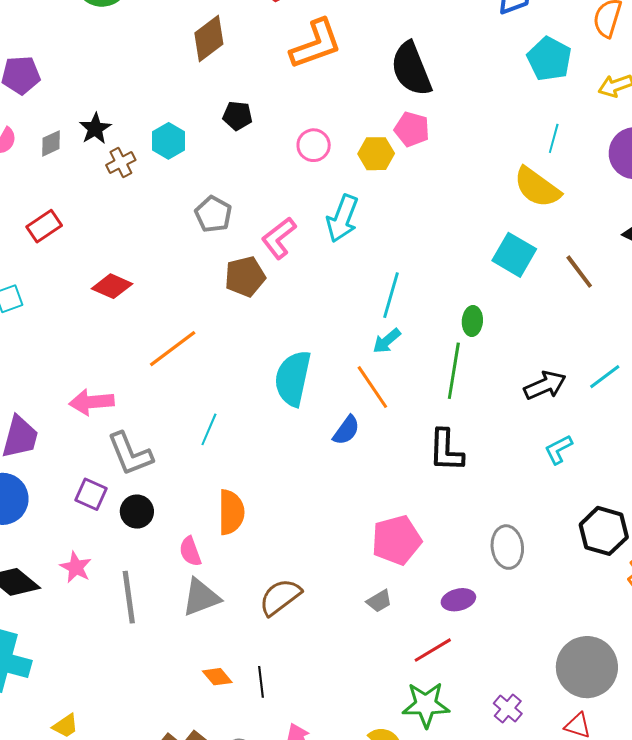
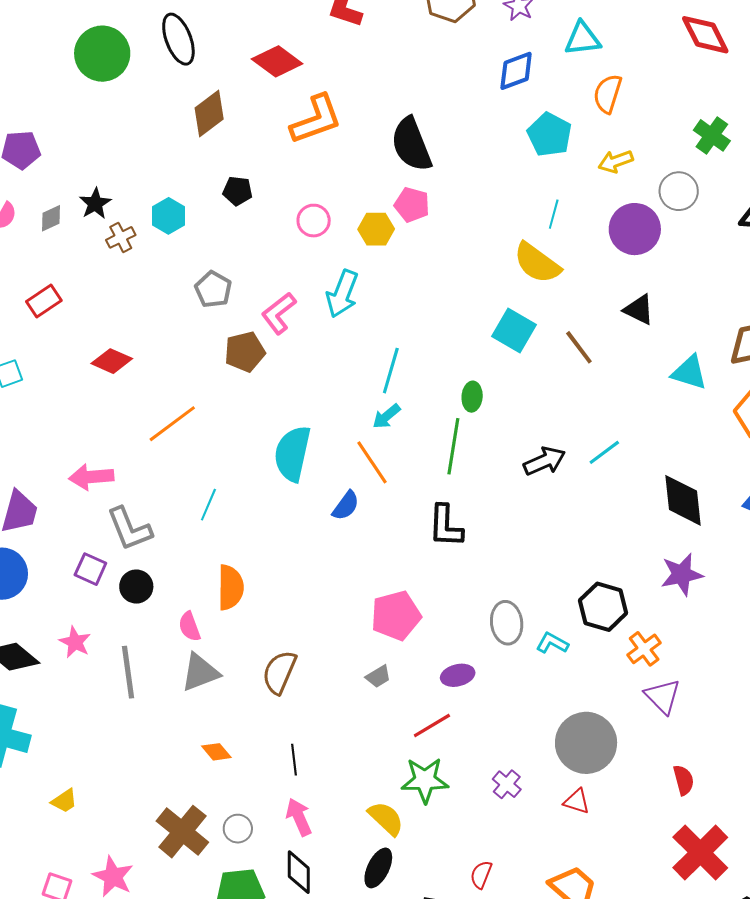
cyan L-shape: (558, 449) -> (552, 643), moved, turned 56
brown semicircle: (280, 597) -> (279, 672), turned -30
black line: (261, 682) -> (294, 760), moved

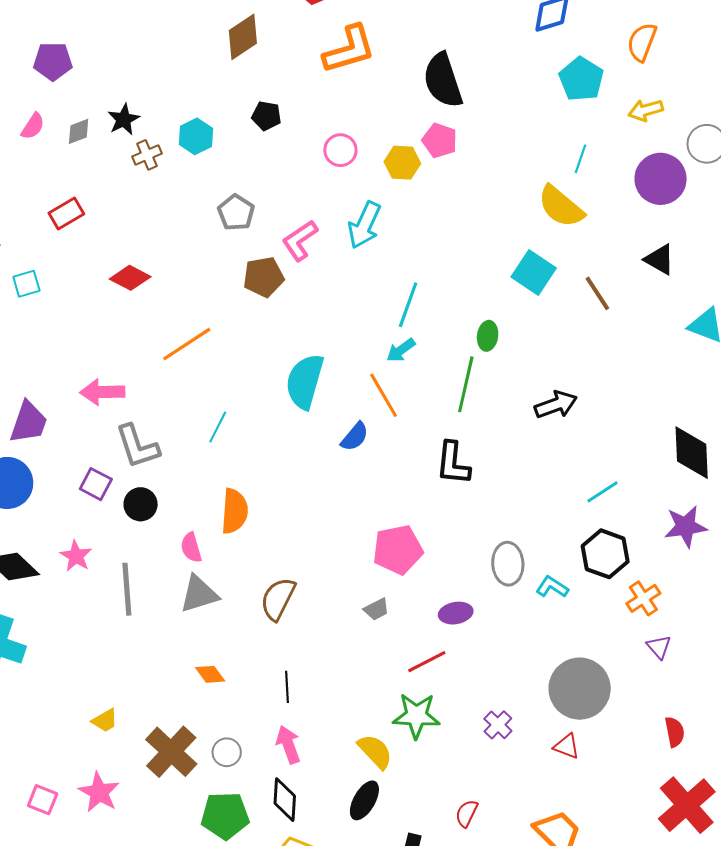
cyan line: (604, 452) -> (602, 492), moved
purple triangle: (663, 696) -> (659, 647), size x0.7
yellow trapezoid: (64, 801) -> (105, 720), moved

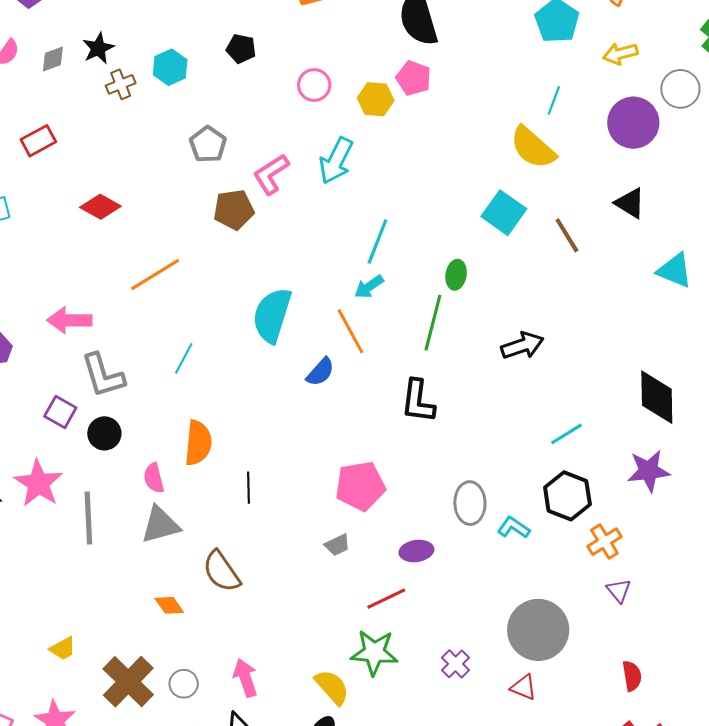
pink star: (76, 556) -> (38, 483), size x1.5
brown semicircle: (278, 599) -> (221, 571), moved, turned -63
black line: (287, 687) -> (248, 488), moved

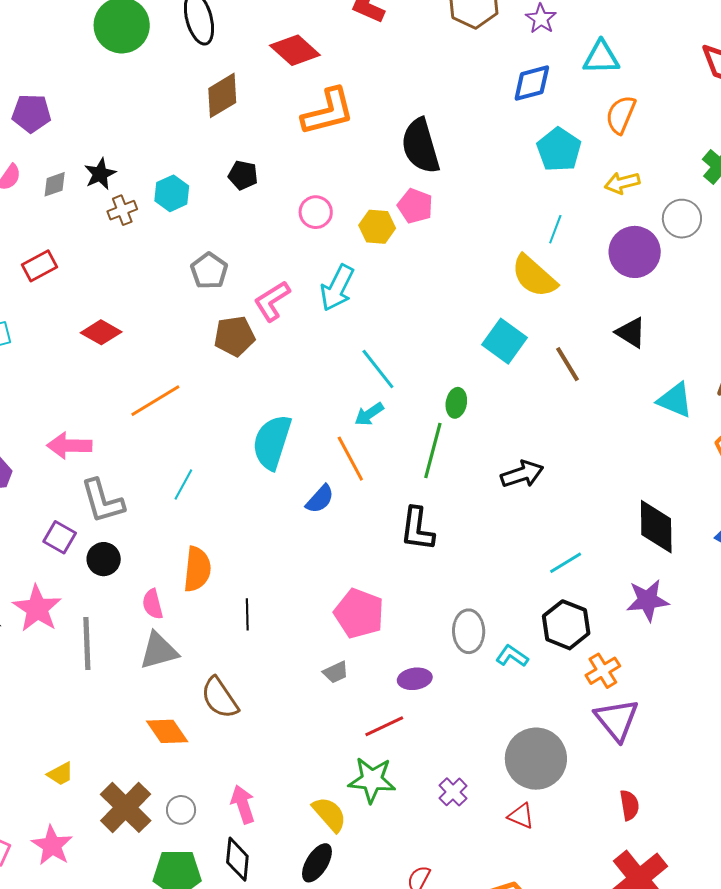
cyan line: (377, 241) -> (378, 369), turned -60
pink pentagon: (360, 486) -> (359, 613), turned 30
purple triangle: (619, 591) -> (617, 720), size x1.8
orange diamond: (169, 605) -> (167, 731), size x1.4

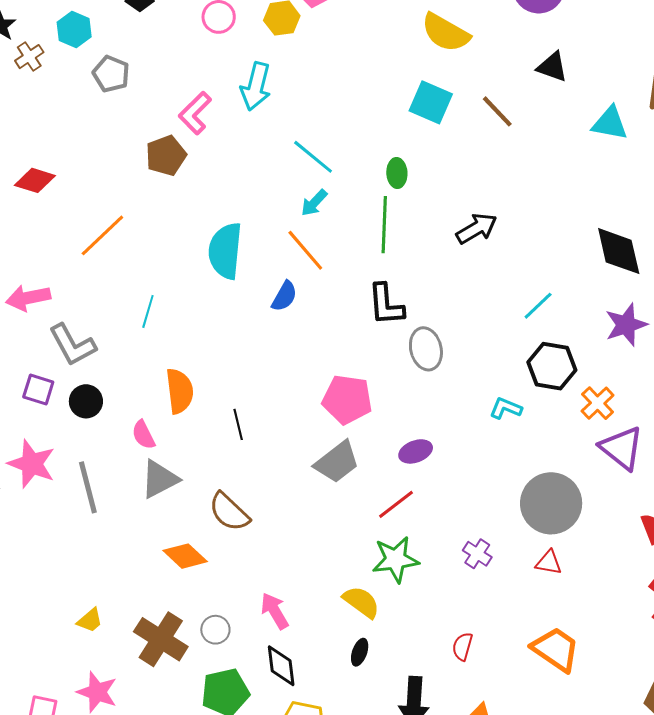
gray pentagon: (209, 271) -> (111, 74), moved
gray ellipse: (469, 631) -> (426, 349), moved
gray trapezoid: (336, 672) -> (337, 462), size x1.8
black ellipse: (317, 863) -> (360, 652), size x0.7

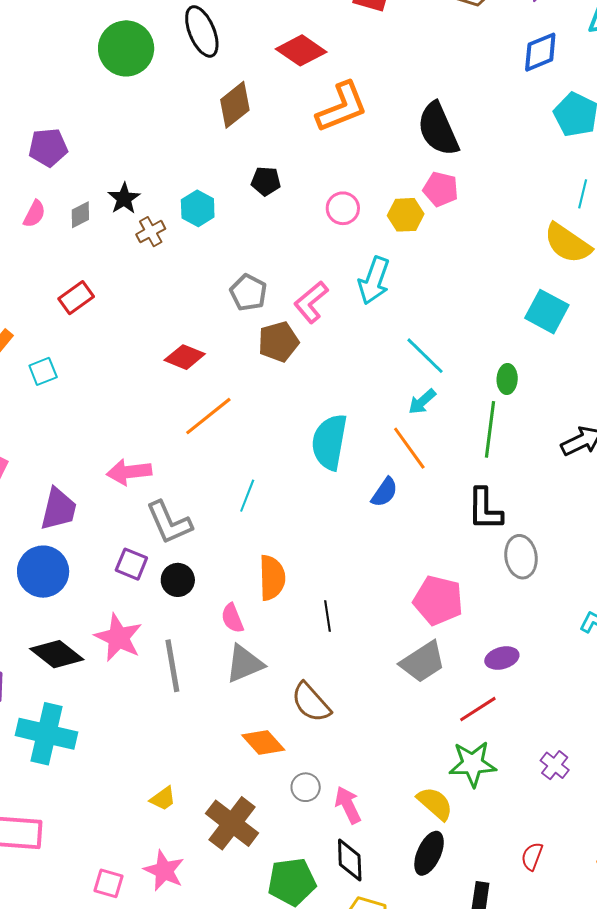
gray pentagon: (111, 74) -> (248, 293), moved
red diamond: (35, 180) -> (185, 357), moved
gray circle: (215, 630) -> (306, 787), moved
black ellipse: (360, 652) -> (429, 853), size x1.6

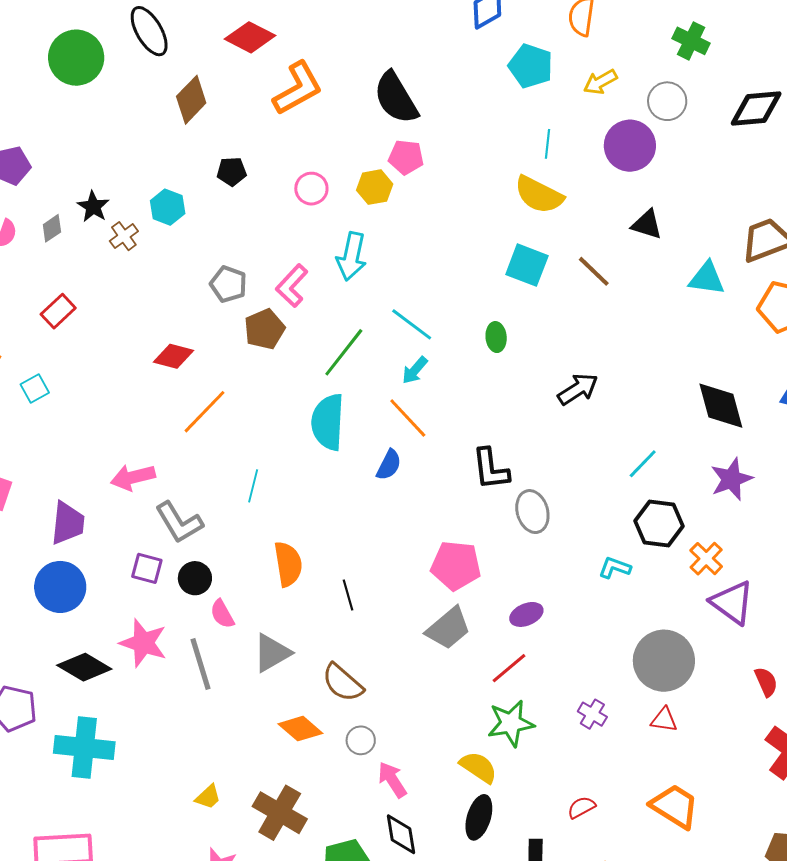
green line: (490, 429) -> (344, 352), moved, turned 38
pink semicircle: (232, 618) -> (222, 614), moved
gray circle: (306, 787) -> (361, 740), moved
red semicircle: (532, 856) -> (581, 807), turned 48

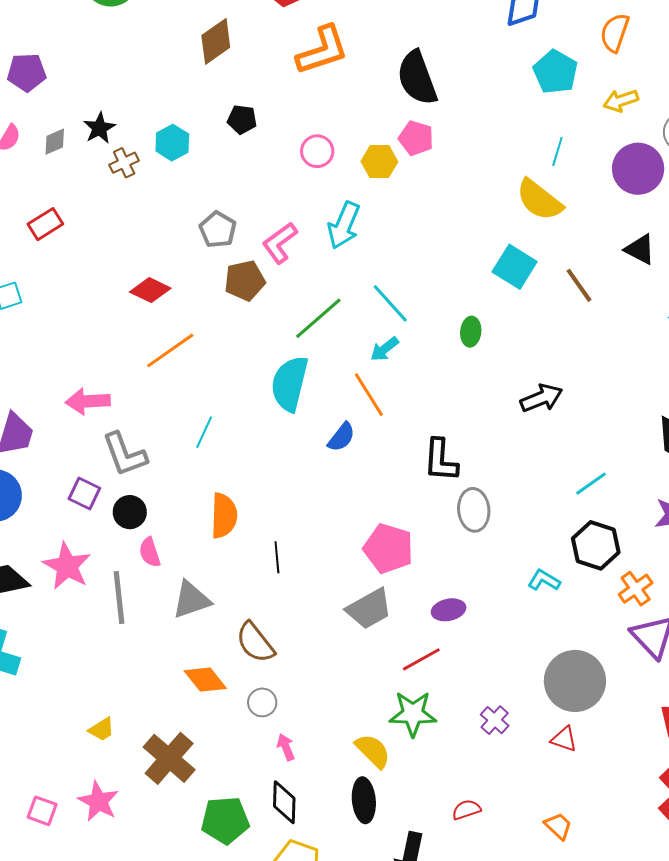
pink arrow: (392, 780) -> (286, 747), size x0.7
orange trapezoid: (675, 806) -> (558, 826), size x0.6
black ellipse: (479, 817) -> (364, 800), turned -33

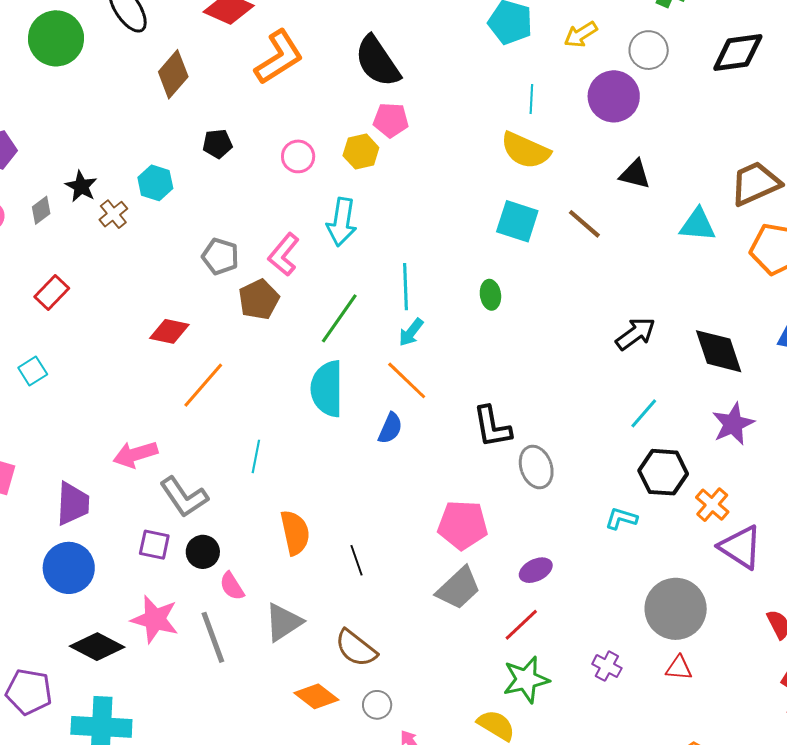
cyan line: (390, 303) -> (405, 287), turned 54
black arrow: (541, 398) -> (635, 334), moved

